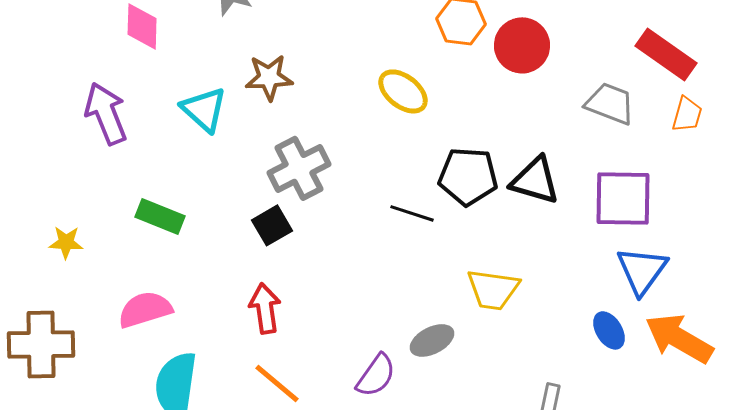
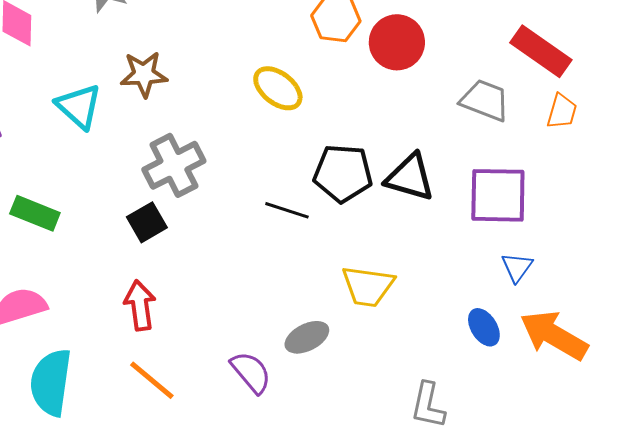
blue triangle: (642, 270) -> (517, 267), size x0.6
purple semicircle: (376, 375) -> (251, 372), turned -75

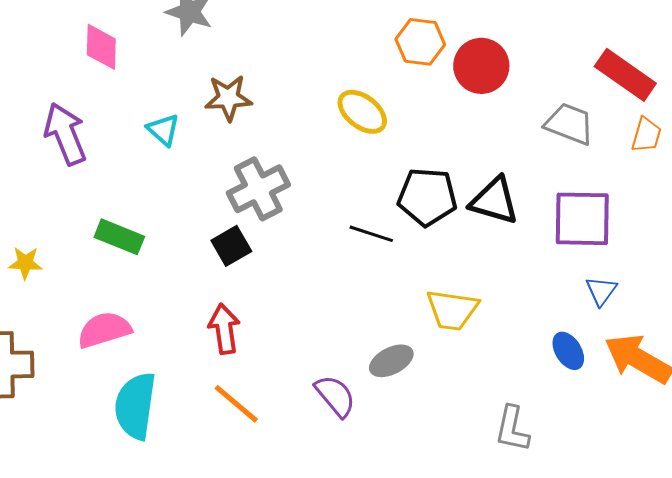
cyan triangle: (79, 106) -> (163, 130), size x0.7

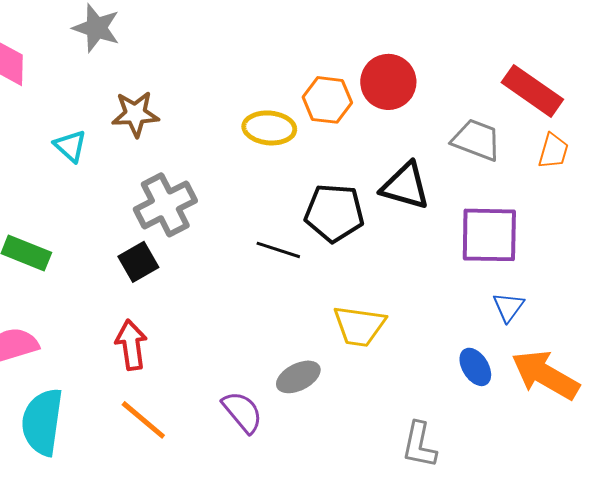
orange hexagon: (420, 42) -> (327, 100), moved
yellow ellipse: (362, 112) -> (269, 128), turned -33
black triangle: (494, 201) -> (405, 186), moved

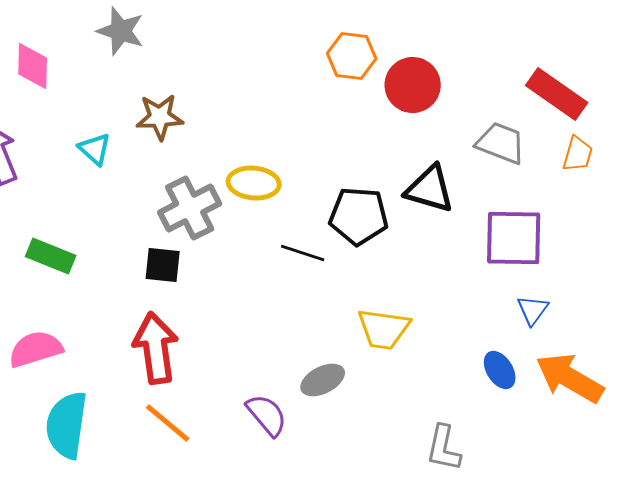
orange hexagon: (327, 100) -> (352, 56), moved
yellow ellipse: (269, 128) -> (254, 183), moved
black square: (138, 262) -> (163, 265), turned 36
red arrow: (131, 345) -> (156, 348), size x1.4

